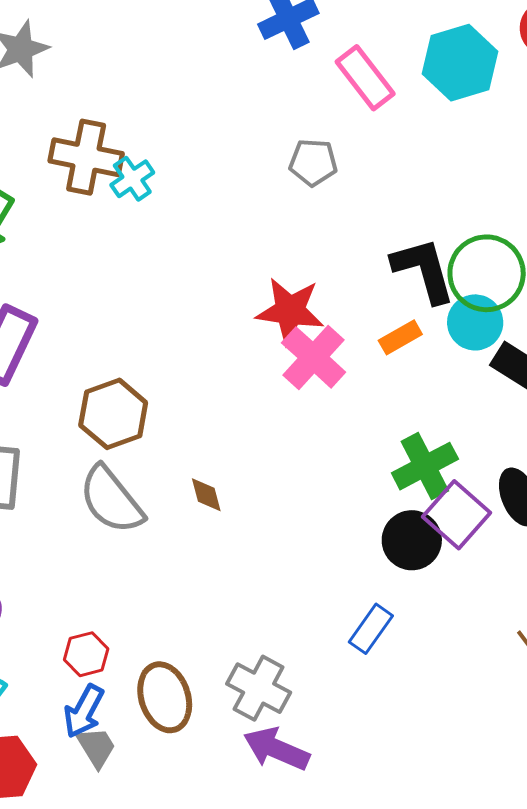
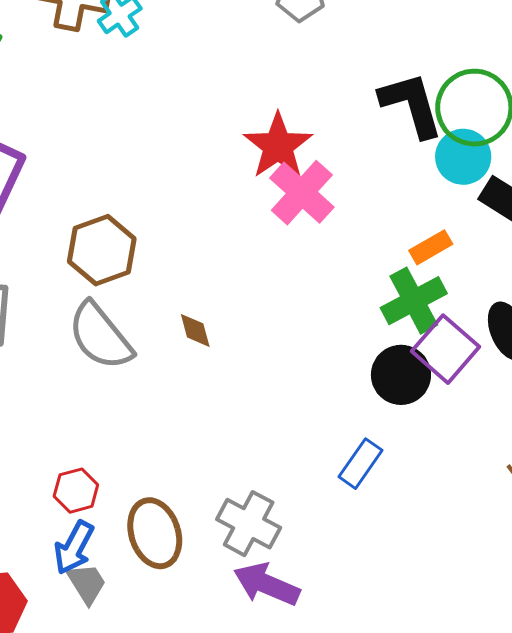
red star: (290, 311) -> (278, 146), turned 30
orange rectangle: (400, 337) -> (431, 247), moved

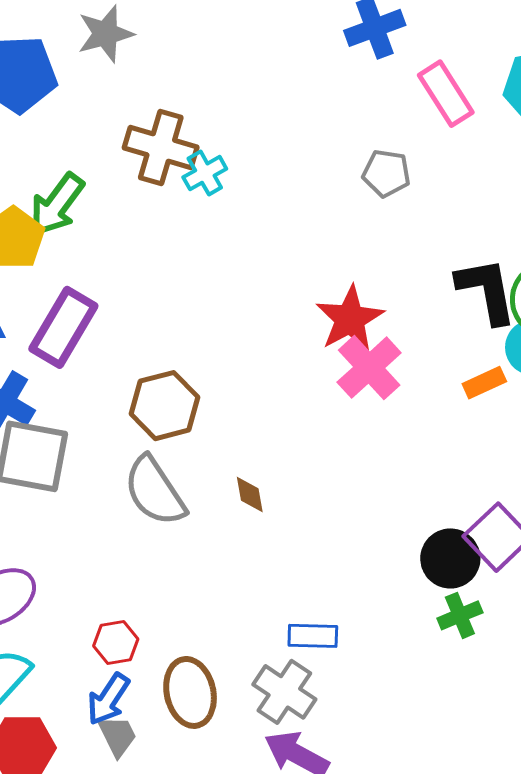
orange rectangle: (431, 247) -> (484, 383), moved
green cross: (414, 301) -> (460, 615), moved, size x0.7
blue rectangle: (361, 464) -> (313, 636), moved, turned 51

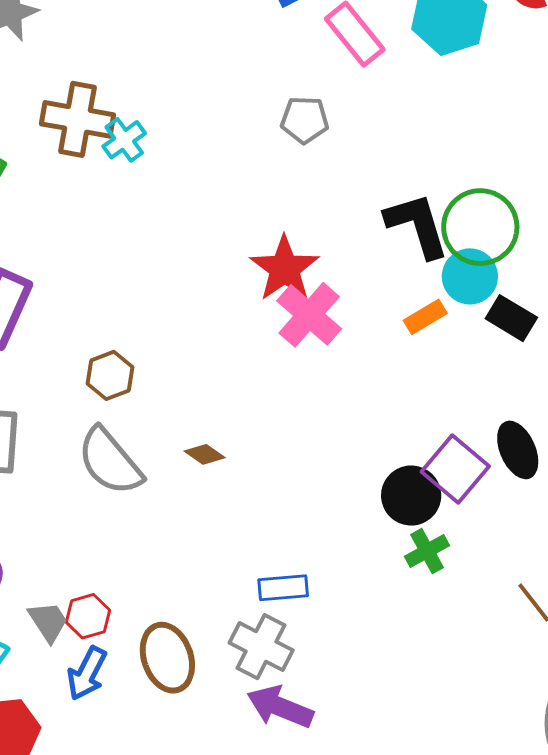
brown hexagon: (164, 406) -> (110, 375), size x0.7
brown diamond: (250, 495) -> (205, 454), turned -39
gray trapezoid: (117, 736) -> (48, 622), moved

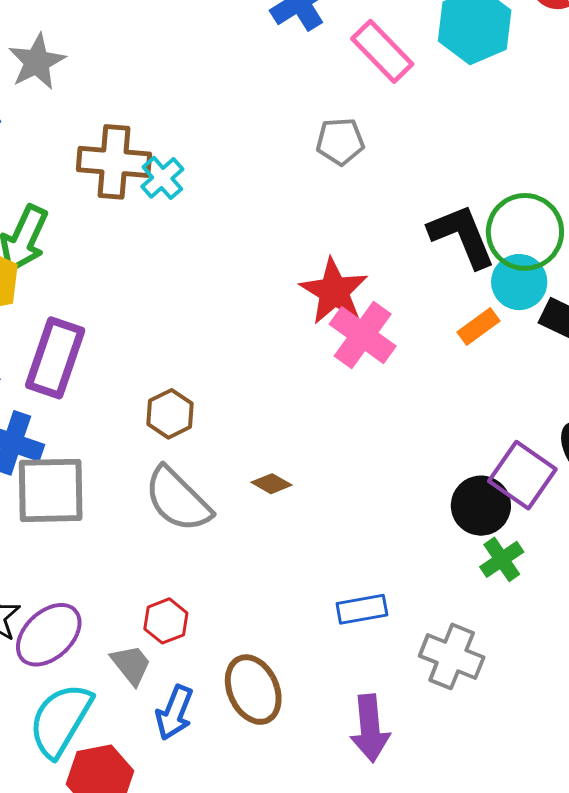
red hexagon: (88, 616) -> (166, 621), moved
gray cross: (261, 647) -> (452, 656), moved
purple arrow: (280, 707) -> (370, 728), turned -112

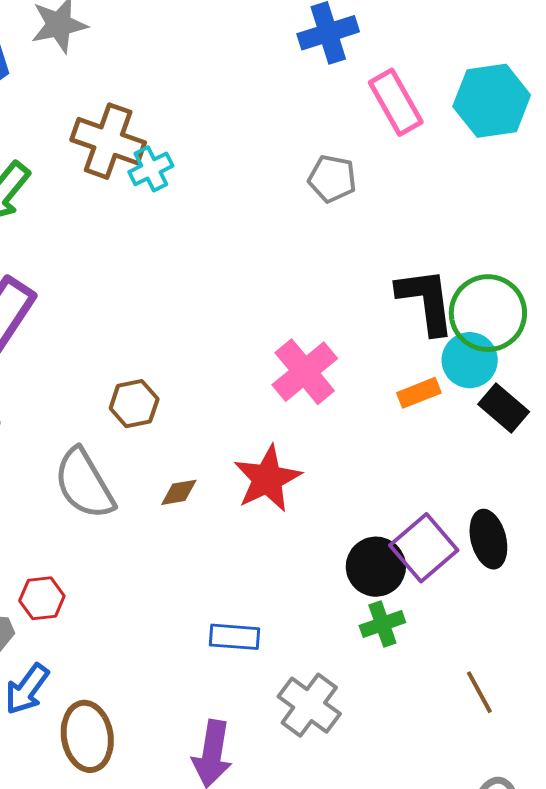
red star: (334, 291) -> (267, 479), moved
brown hexagon: (170, 414) -> (134, 404), moved
brown diamond: (272, 484) -> (179, 492), turned -54
brown ellipse: (253, 690) -> (87, 736), moved

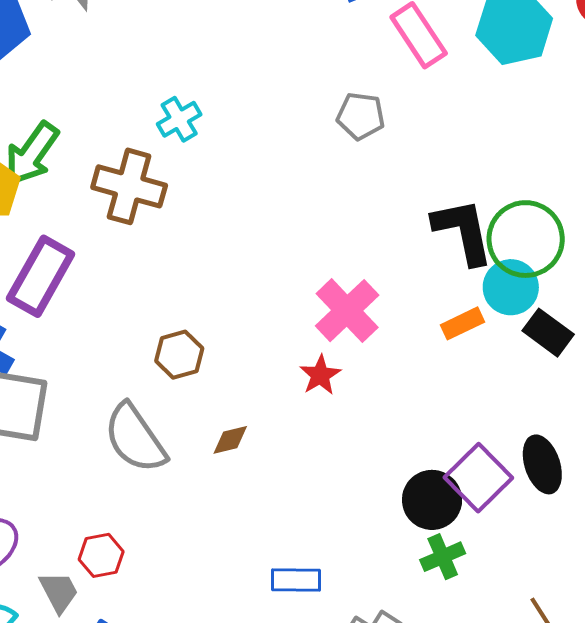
brown cross: (108, 141) -> (129, 186), moved
red star: (267, 479) -> (320, 375), moved, size x0.6

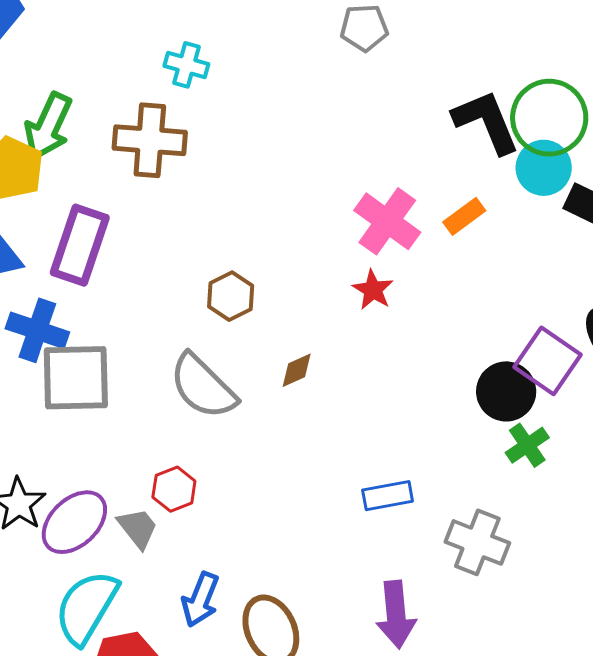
cyan cross: (179, 119) -> (186, 65), turned -33
orange rectangle: (463, 323) -> (464, 216), moved
red hexagon: (101, 555) -> (174, 489), moved
gray trapezoid: (59, 592) -> (138, 528), moved

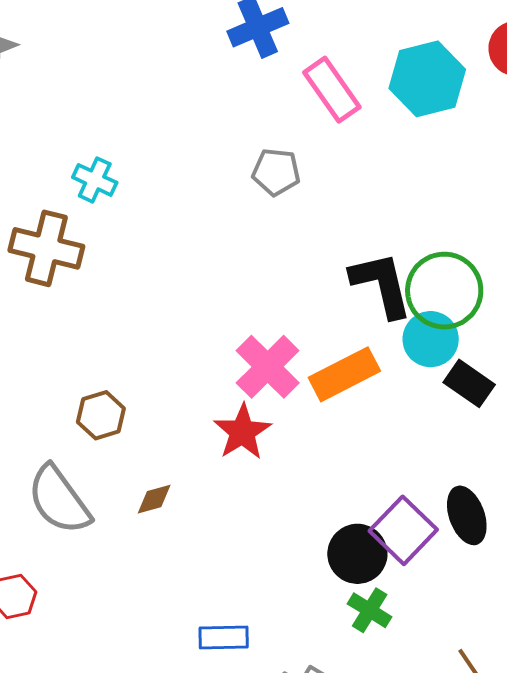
orange rectangle: (464, 216) -> (344, 374), size x1.6
red star: (373, 290) -> (242, 432), size x1.4
green cross: (527, 445) -> (370, 610), turned -33

